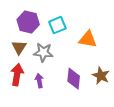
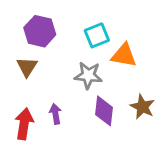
cyan square: (57, 25) -> (97, 35), moved
gray star: (43, 52) -> (88, 75), moved
red arrow: (17, 75) -> (24, 124), moved

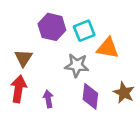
purple hexagon: (40, 31) -> (52, 27), moved
red arrow: (24, 124) -> (18, 89), moved

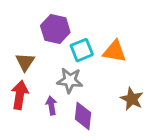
cyan square: (84, 31) -> (82, 50), moved
gray star: (77, 65) -> (70, 80), moved
purple diamond: (90, 96) -> (83, 116), moved

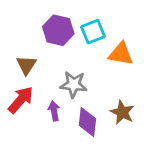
cyan square: (82, 50) -> (93, 32), moved
red arrow: (20, 95) -> (21, 100), turned 32
brown star: (132, 99) -> (122, 112), moved

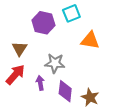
cyan square: (93, 32) -> (71, 13), moved
brown star: (122, 112) -> (90, 97), moved

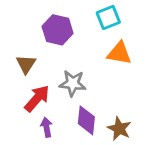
cyan square: (71, 13) -> (108, 17), moved
red arrow: (15, 75) -> (37, 98), moved
purple arrow: (40, 83) -> (47, 127), moved

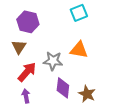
purple hexagon: (58, 30) -> (28, 22), moved
orange triangle: (119, 53) -> (79, 50), moved
purple arrow: (47, 127) -> (26, 96), moved

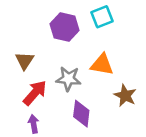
purple hexagon: (28, 22) -> (65, 27), moved
brown star: (87, 94) -> (125, 95), moved

